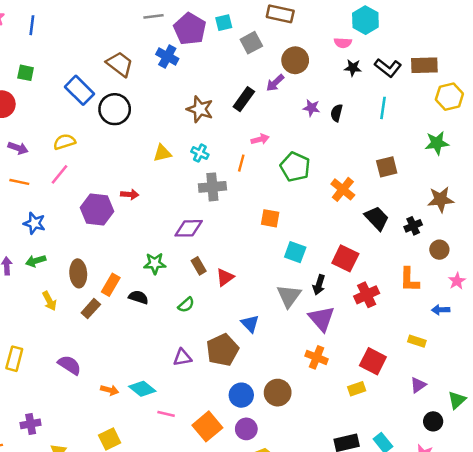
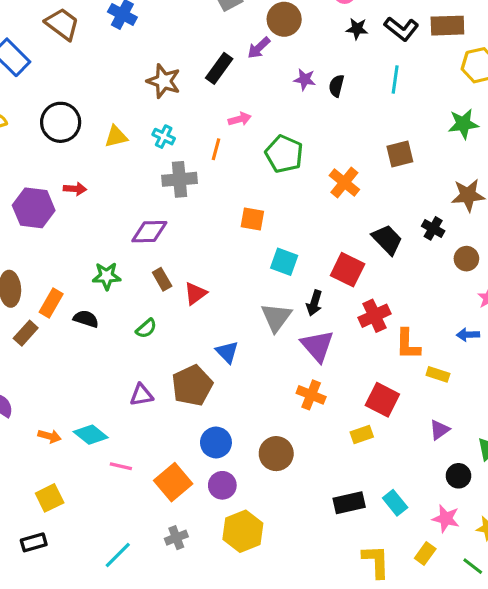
black circle: (115, 109) -> (61, 122), moved
black trapezoid: (377, 218) -> (387, 240), moved
black cross: (413, 226) -> (433, 228), turned -36
orange L-shape: (409, 280) -> (408, 344), moved
brown circle: (278, 393) -> (276, 454), moved

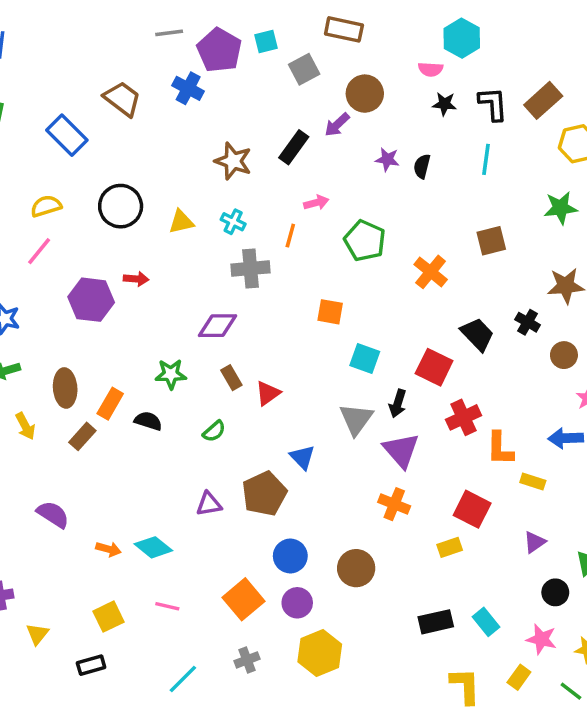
brown rectangle: (447, 26) -> (543, 100), turned -40
black L-shape: (401, 29) -> (493, 104), turned -132
blue arrow: (468, 335) -> (566, 438), size x1.4
pink line: (121, 466) -> (167, 606), moved

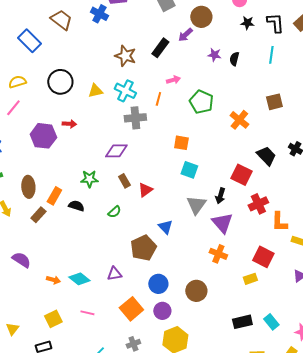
cyan cross: (233, 222) -> (125, 91), size x1.5
cyan square: (365, 359) -> (189, 170), moved
purple triangle: (209, 504) -> (114, 274), moved

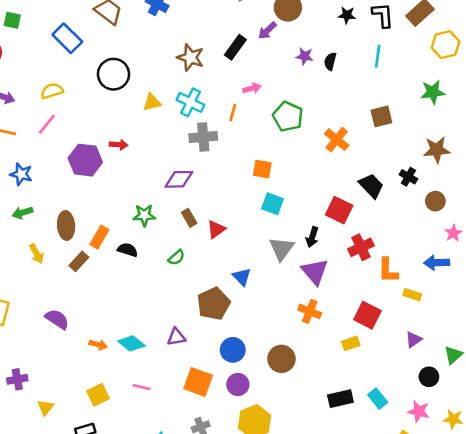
black circle: (60, 82) -> (113, 74), moved
orange square: (131, 309) -> (198, 382), turned -30

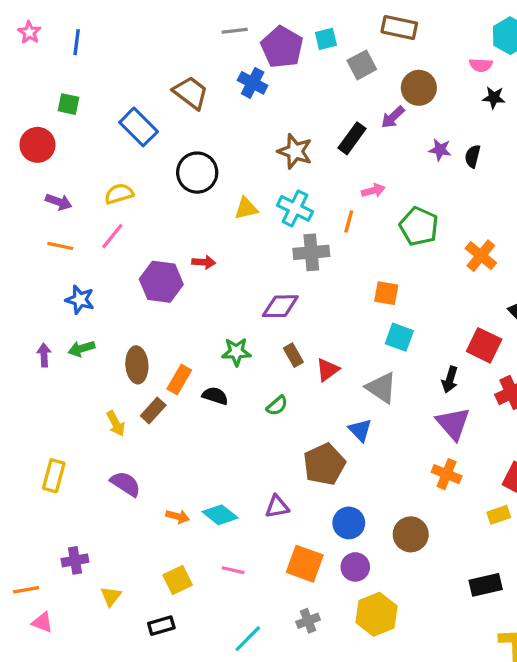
gray triangle: (281, 249) -> (381, 388), moved, turned -32
yellow arrow: (37, 254) -> (116, 424), moved

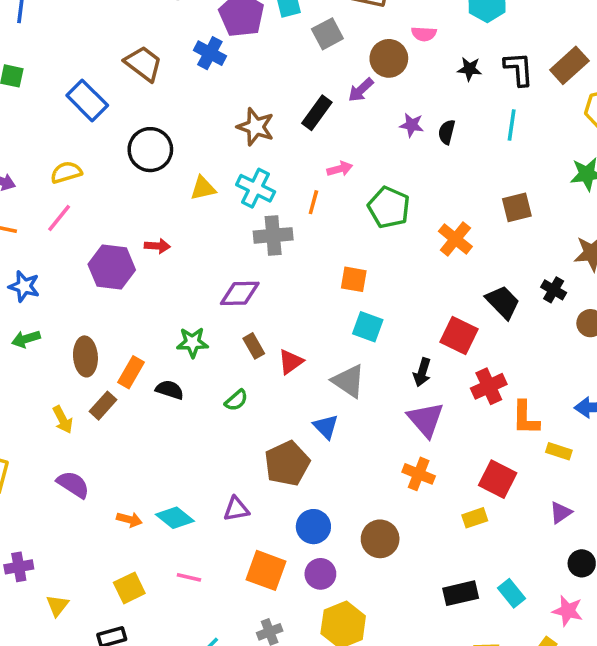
pink semicircle: (481, 65) -> (424, 34), moved

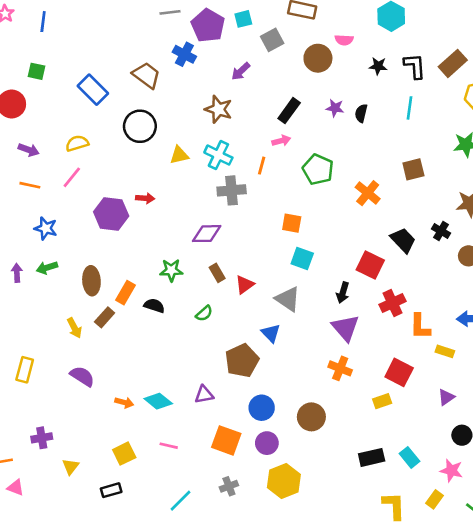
brown trapezoid: (143, 64) -> (146, 75), moved
purple arrow: (361, 90) -> (241, 71), moved
black rectangle: (317, 113) -> (289, 111), moved

